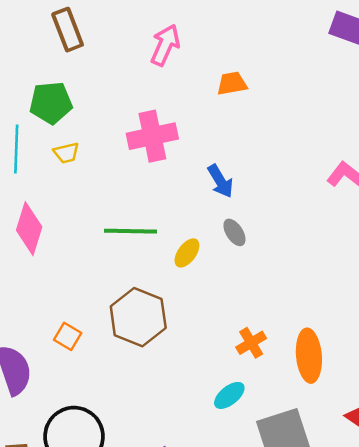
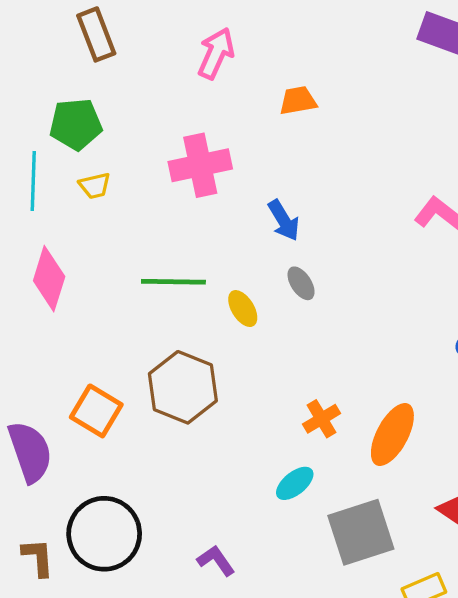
yellow ellipse: (187, 253) -> (243, 309), turned -68
orange square: (68, 336) -> (96, 411), size x1.5
orange ellipse: (309, 356) -> (392, 435), turned 33

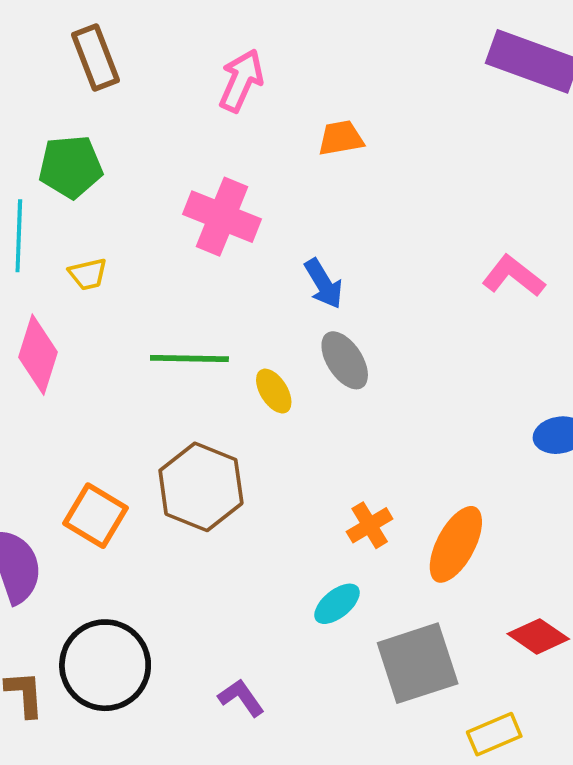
pink cross: (200, 165) -> (222, 217), turned 34
yellow trapezoid: (95, 186) -> (88, 274), moved
gray ellipse: (301, 283) -> (345, 360), size x1.4

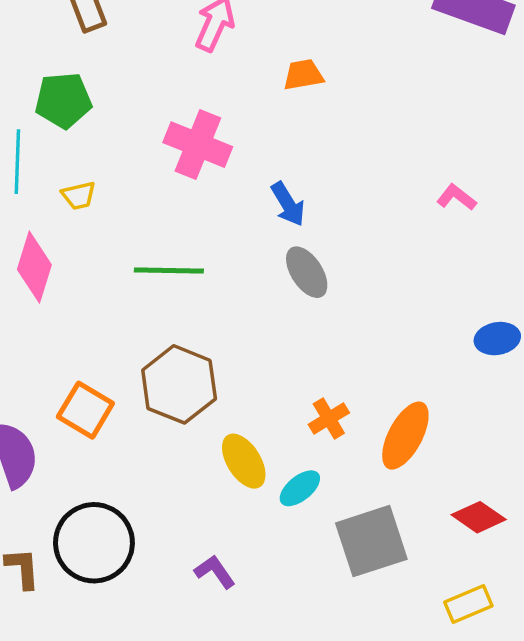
pink L-shape: (513, 276) -> (456, 197), size x0.7
yellow ellipse: (274, 391) -> (244, 461), moved, size x1.4
yellow rectangle: (494, 734) -> (468, 604), moved

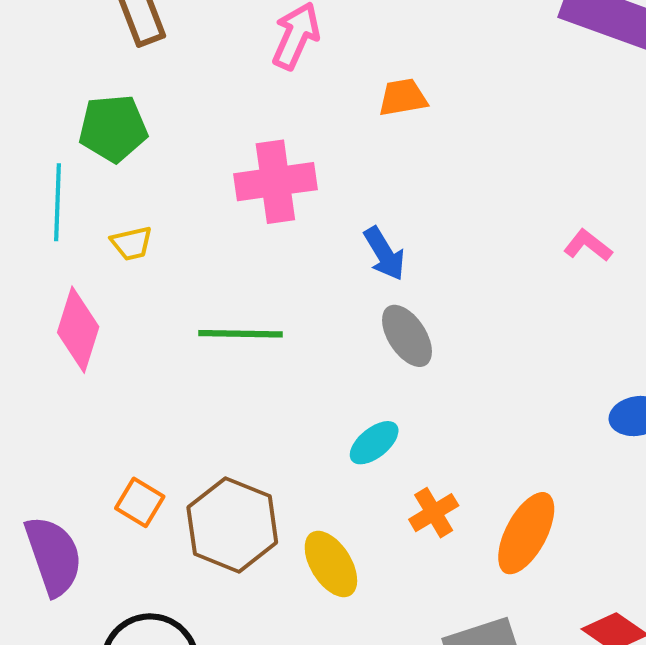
pink cross: (198, 145) -> (275, 182), turned -30
brown hexagon: (179, 384) -> (232, 525), moved
orange square: (85, 410) -> (140, 502), size x0.7
cyan ellipse: (300, 488) -> (374, 443), moved

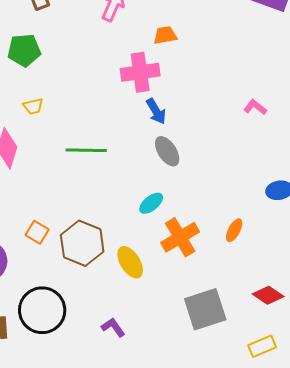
pink cross: (275, 182) -> (140, 72), moved
orange cross: (434, 513) -> (180, 237), size x1.6
orange ellipse: (526, 533) -> (234, 230), moved, size x0.6

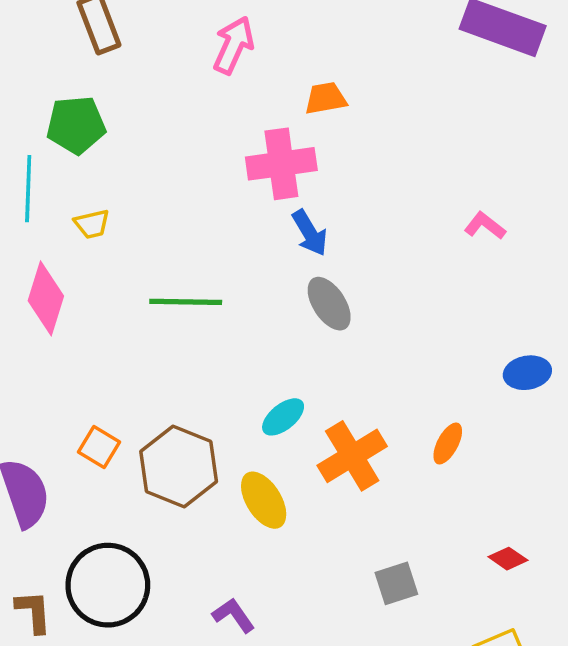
cyan ellipse: (151, 203) -> (283, 417), moved
red diamond: (268, 295) -> (508, 559), size x0.7
gray square: (205, 309) -> (396, 583), size x0.6

